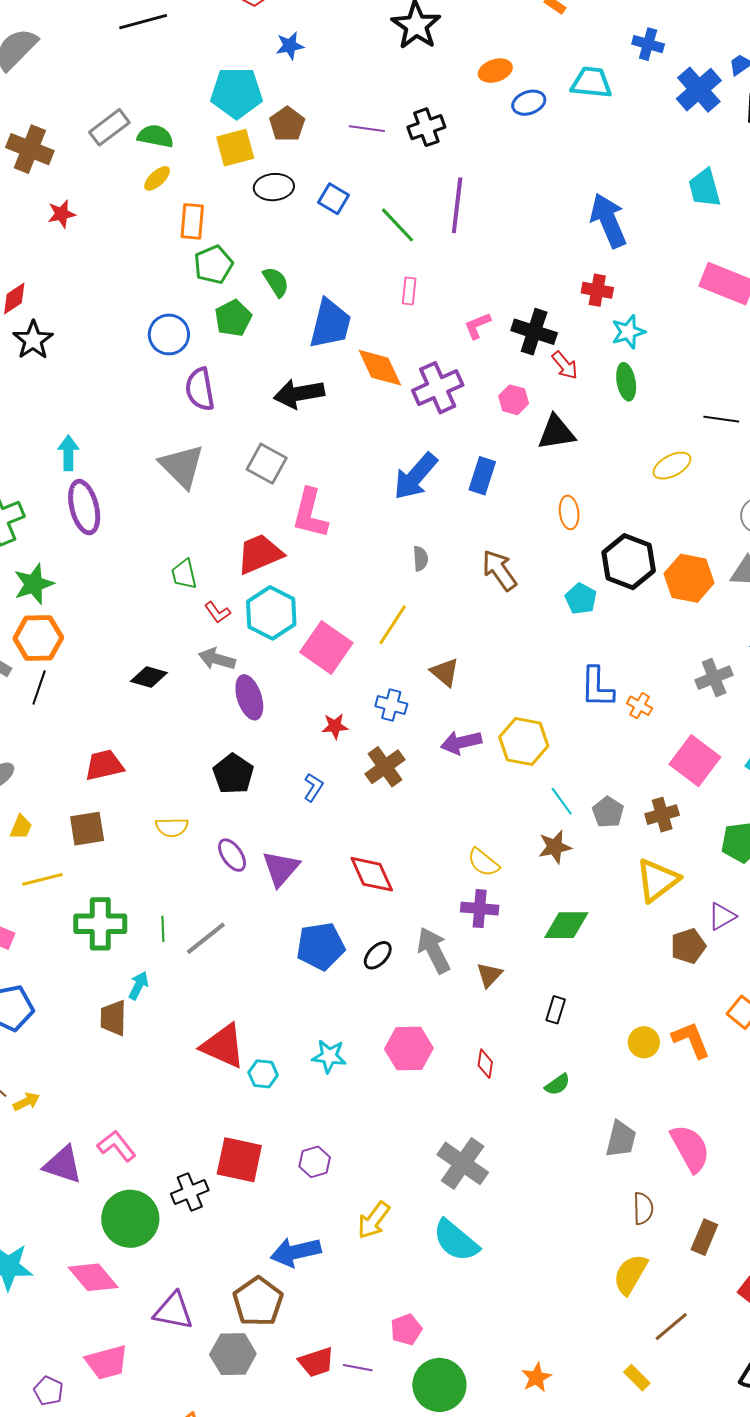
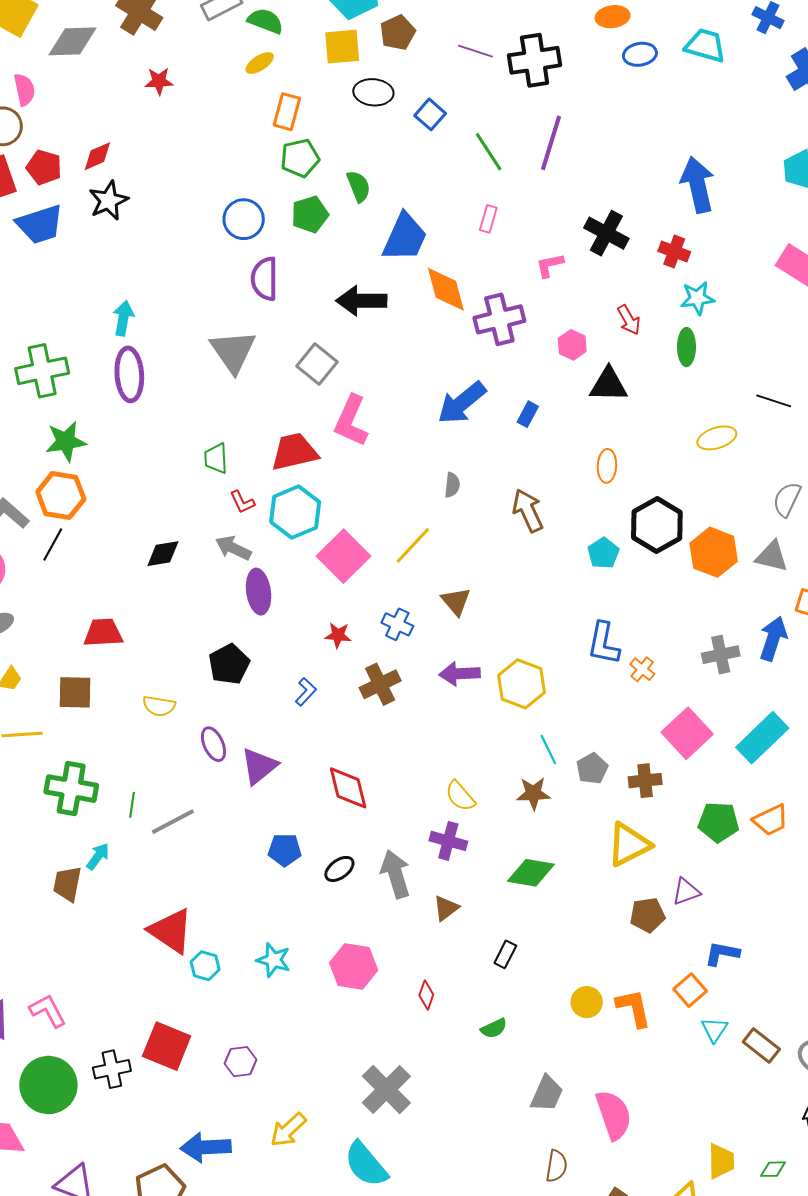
black cross: (426, 127) -> (535, 60), size x1.4
black cross: (534, 332) -> (606, 233), moved
blue rectangle: (482, 476) -> (528, 414), size x0.7
black diamond: (149, 677) -> (163, 554), turned -36
blue pentagon: (321, 946) -> (285, 850), size x0.7

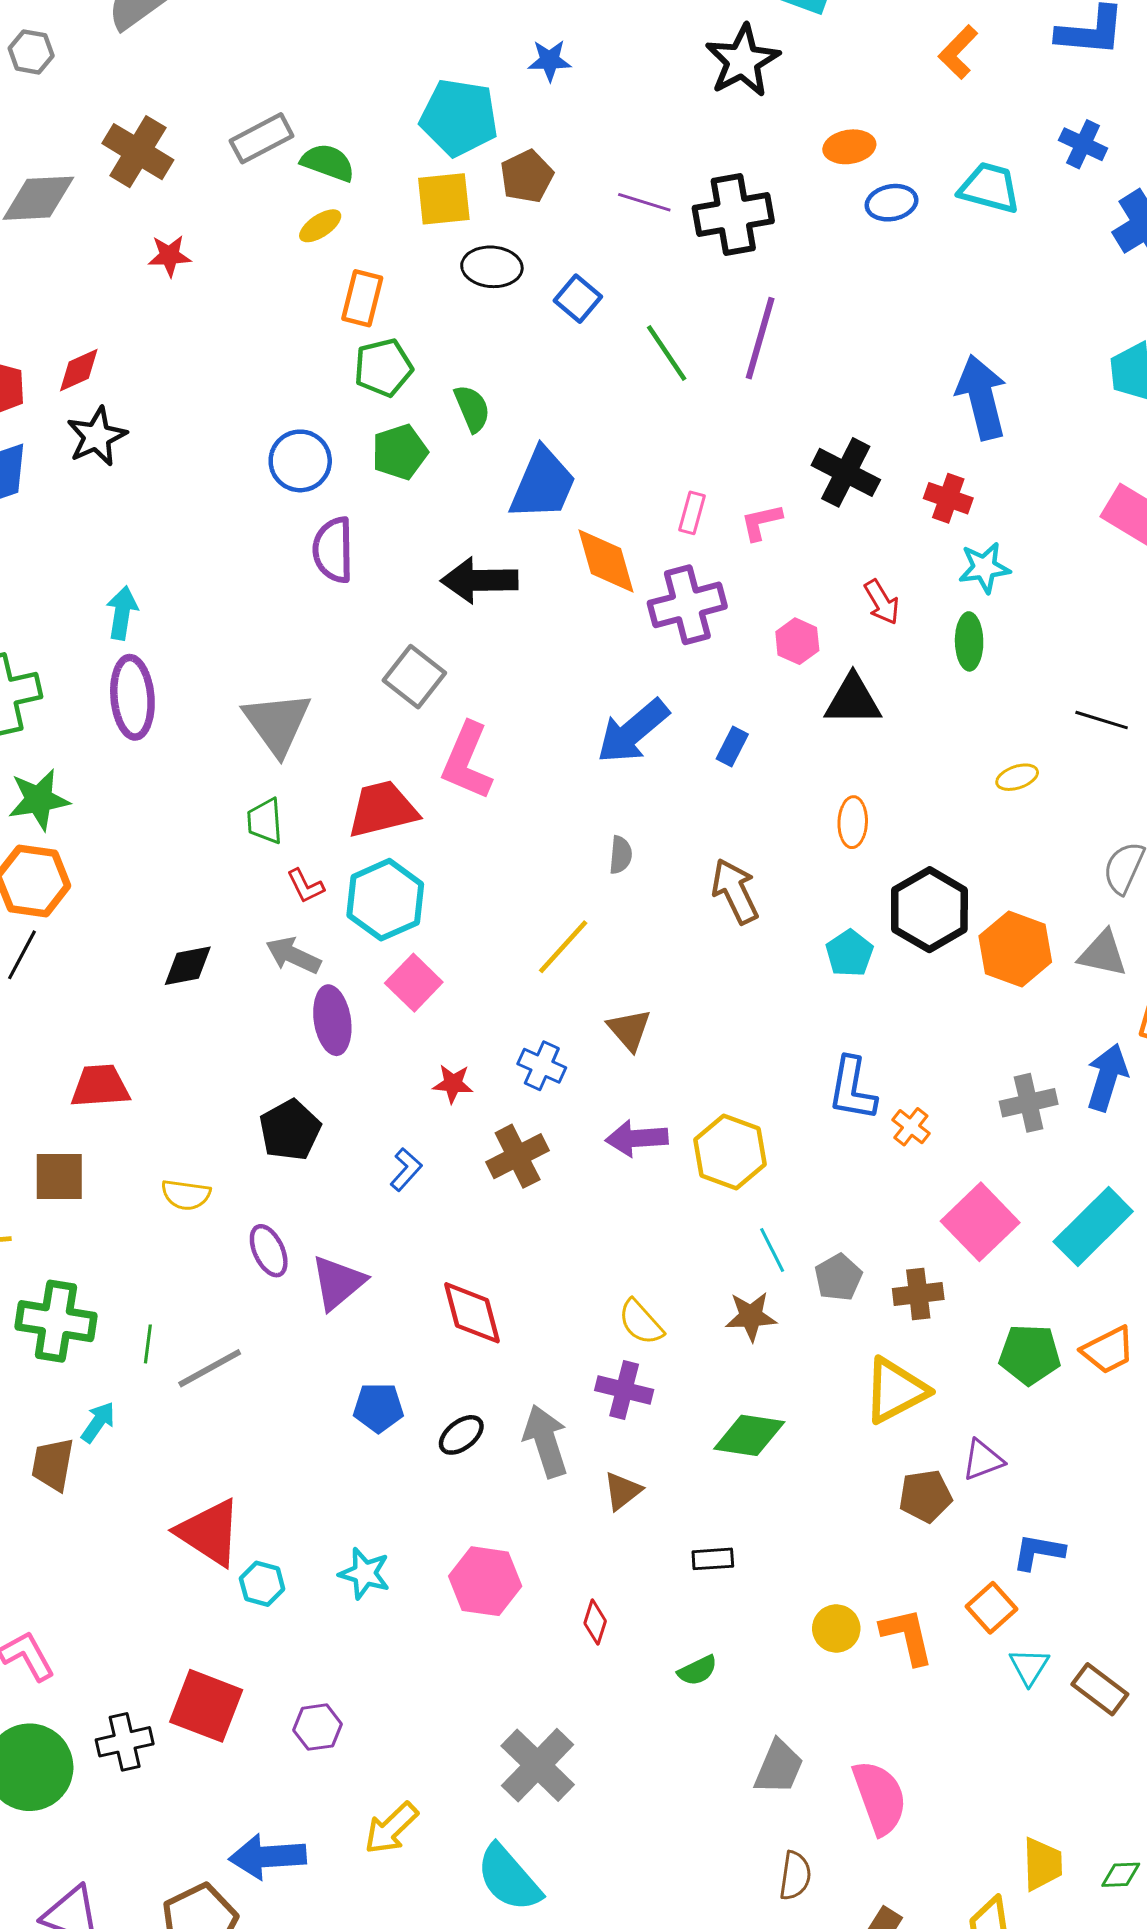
pink rectangle: (488, 219) -> (692, 513), moved
gray triangle: (233, 351) -> (277, 723), moved
yellow ellipse: (717, 438) -> (1017, 777), size x0.7
pink square: (343, 556) -> (414, 983), moved, size x0.7
black rectangle: (505, 954) -> (713, 1559), turned 60

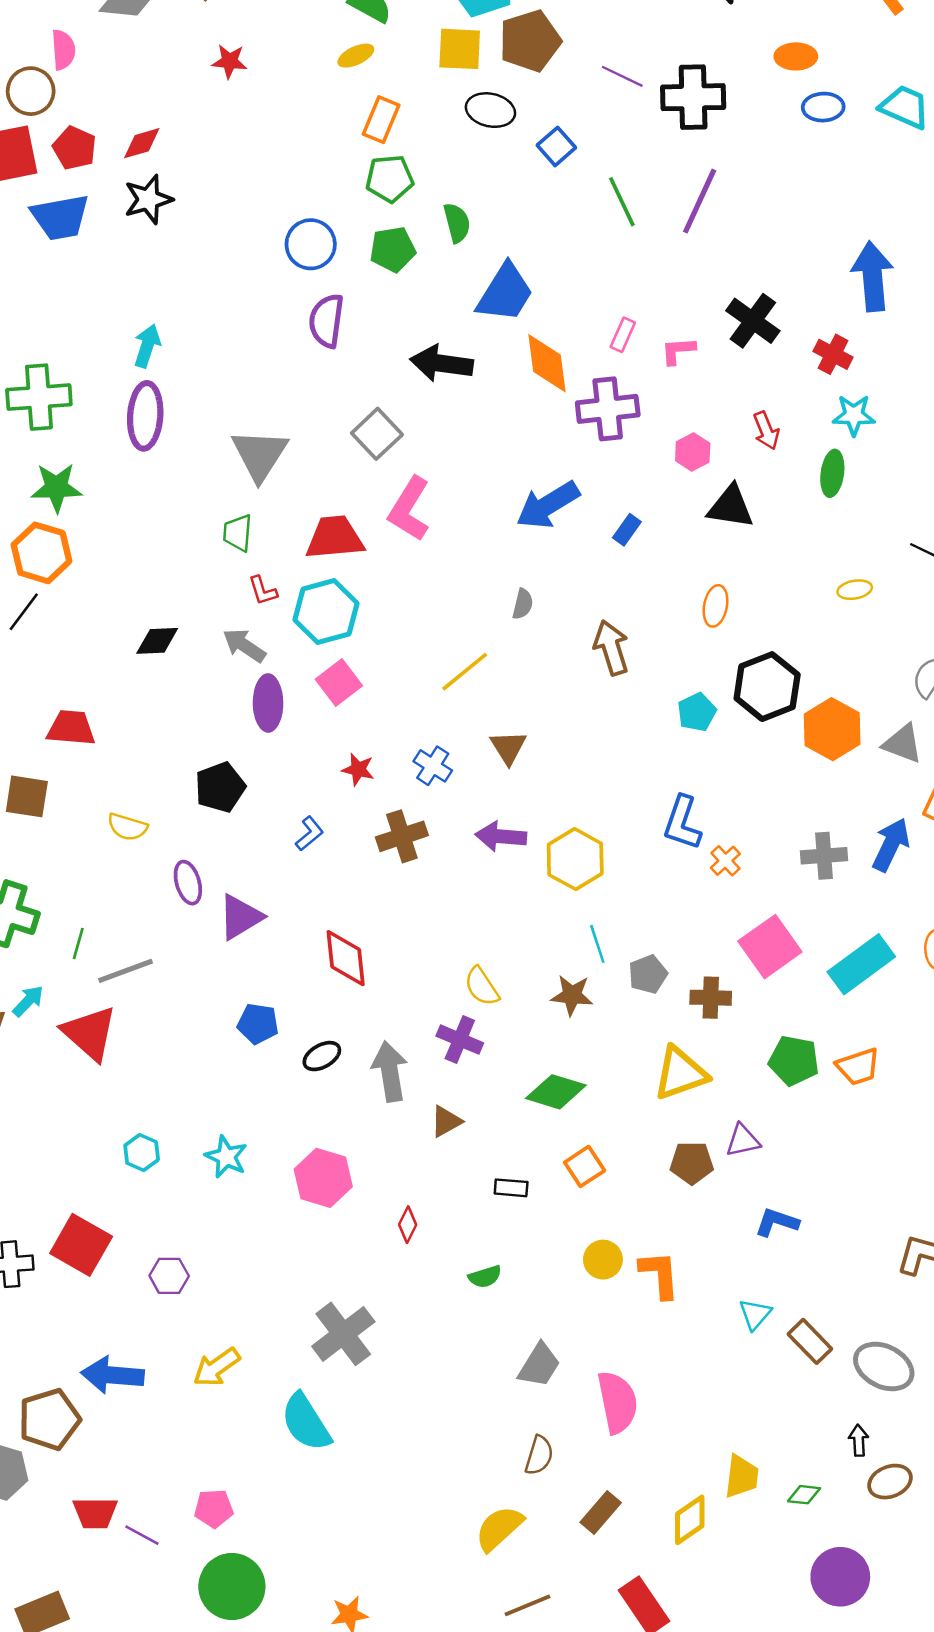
brown pentagon: (527, 176) -> (530, 41), size x1.4
red triangle: (209, 1532) -> (90, 1033), moved
orange square: (992, 1608) -> (585, 1166), moved

